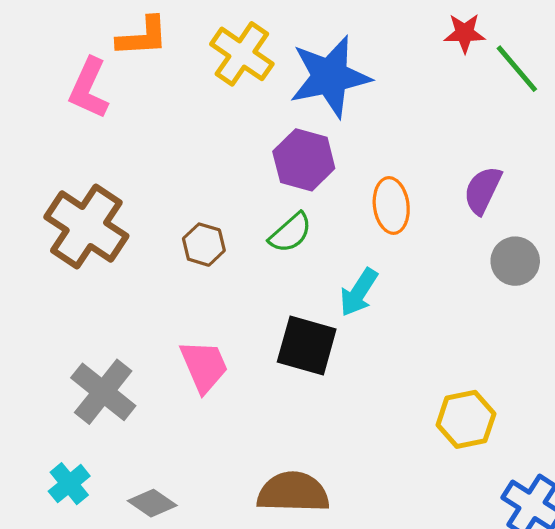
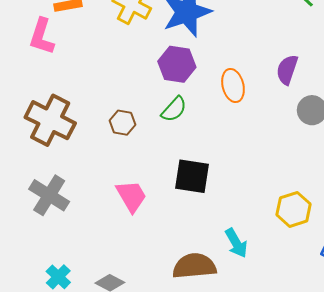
cyan arrow: (359, 292) -> (236, 243), moved, turned -56
gray cross: (103, 392) -> (49, 195), moved

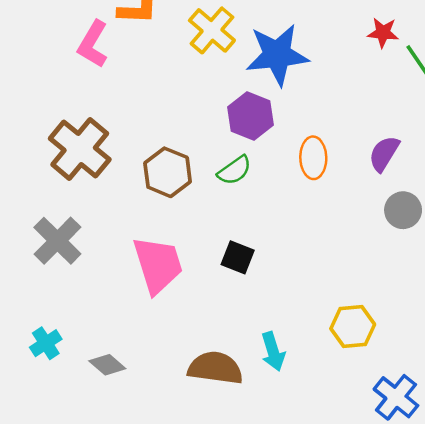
brown hexagon: (122, 123) -> (168, 172), size x1.5
black square: (192, 176) -> (238, 257), size x0.7
pink trapezoid: (131, 196) -> (158, 265), size x1.4

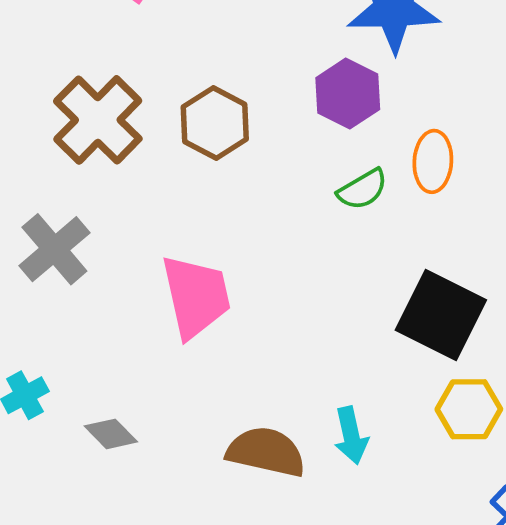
green semicircle: (234, 170) -> (363, 189), moved
brown hexagon: (168, 172) -> (215, 123), moved
black square: (238, 257) -> (441, 315), moved, size x1.8

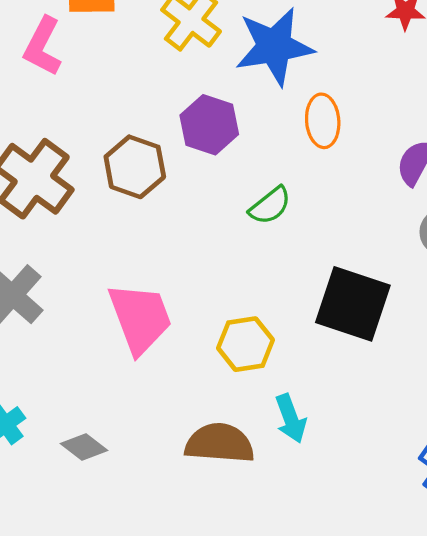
purple hexagon: (348, 94) -> (209, 125), moved
orange ellipse: (433, 161) -> (323, 121), moved
yellow hexagon: (469, 409) -> (245, 344), moved

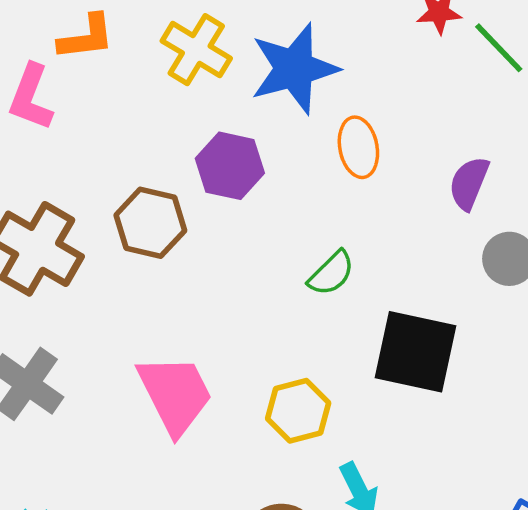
green semicircle: (270, 206) -> (331, 273), moved

